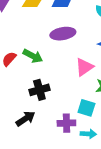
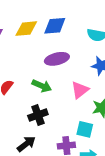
green arrow: (33, 56) -> (42, 86), moved

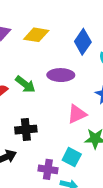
blue diamond: (55, 26) -> (83, 42), moved, turned -65
green arrow: (42, 86) -> (25, 84), moved

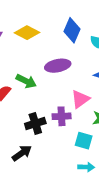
yellow diamond: (36, 35) -> (27, 33), turned 30
purple cross: (48, 169) -> (62, 116), moved

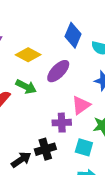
yellow diamond: (27, 33) -> (28, 55), moved
purple ellipse: (58, 66) -> (58, 71), turned -35
black cross: (35, 123) -> (45, 149), moved

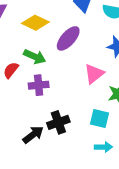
purple cross: (62, 123) -> (39, 85), moved

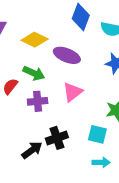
purple ellipse: (68, 38) -> (67, 55), turned 70
pink triangle: (94, 74) -> (73, 92), moved

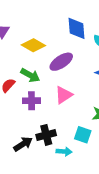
blue diamond: (81, 17) -> (76, 28), turned -30
purple ellipse: (67, 55) -> (61, 62), turned -60
cyan arrow: (101, 162) -> (64, 151), moved

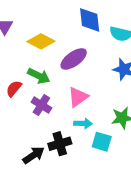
purple cross: (32, 101) -> (41, 105), turned 35
cyan arrow: (64, 151) -> (83, 123), moved

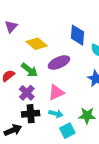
cyan square: (102, 142) -> (67, 131), turned 35
black cross: (60, 144) -> (31, 114), moved

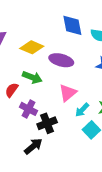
purple ellipse: (59, 63) -> (61, 60), turned 55
purple cross: (27, 93) -> (29, 109), moved
cyan arrow: (56, 114) -> (82, 110), moved, turned 136

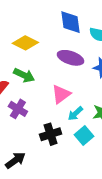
purple ellipse: (61, 60) -> (70, 58), moved
black cross: (47, 123) -> (51, 134), moved
black arrow: (33, 146) -> (15, 160), moved

